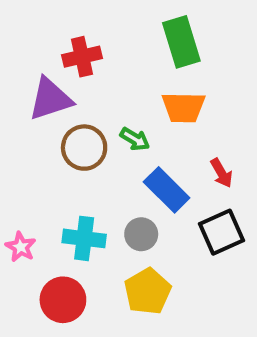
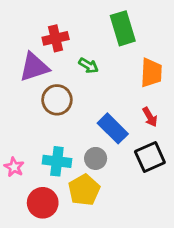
orange trapezoid: (183, 107) -> (151, 73), moved, turned -88
green arrow: (135, 139) -> (88, 66), moved
yellow pentagon: (148, 291) -> (84, 190), moved

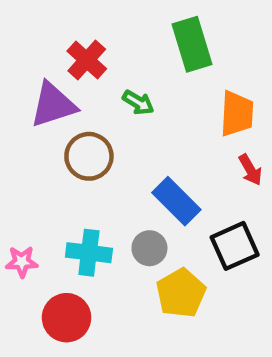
red cross: (56, 38) -> (87, 60), turned -35
red arrow: (150, 117) -> (250, 170), moved
pink star: (14, 167) -> (22, 262), turned -30
yellow pentagon: (84, 190) -> (181, 293), moved

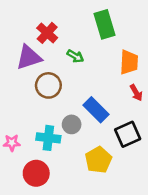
gray circle: (149, 248) -> (72, 124), moved

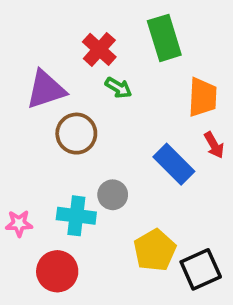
red cross: (47, 33) -> (99, 49), moved
blue rectangle: (96, 110) -> (174, 164), moved
black square: (128, 134) -> (201, 269), moved

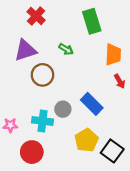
red cross: (99, 49) -> (36, 16), moved
blue rectangle: (174, 164) -> (92, 104), moved
black square: (201, 269) -> (112, 151), turned -30

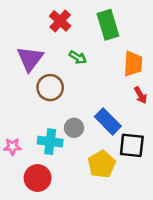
red cross: (36, 16) -> (60, 21), moved
purple triangle: (25, 50) -> (30, 59), turned -35
black square: (112, 151) -> (132, 145), moved, turned -30

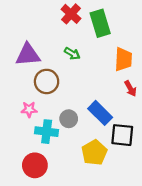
red cross: (60, 21) -> (71, 14), moved
purple triangle: (30, 59) -> (28, 55), turned 48
pink star: (12, 147) -> (29, 109), moved

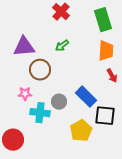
green rectangle: (100, 23) -> (103, 20), moved
green arrow: (72, 54) -> (62, 46), turned 112
red circle: (35, 165) -> (13, 140), moved

